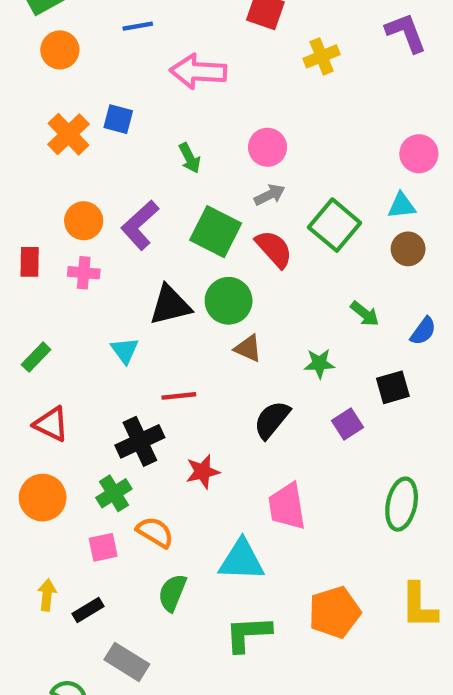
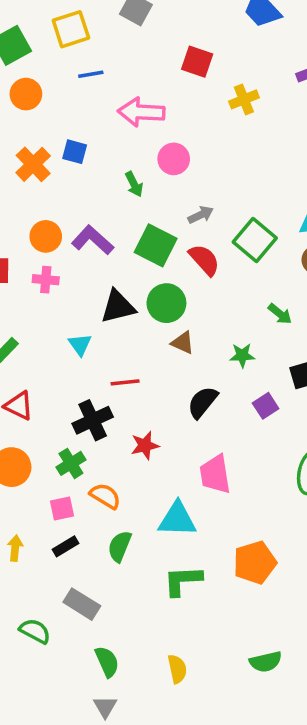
pink circle: (267, 147) -> (174, 159), moved
purple L-shape: (140, 225) -> (93, 240), turned 84
black rectangle: (88, 610) -> (66, 546), moved

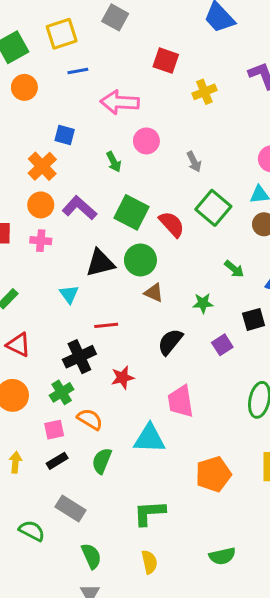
orange cross: (33, 164) -> (42, 166), moved
gray arrow: (201, 215) -> (194, 162), moved, turned 90
green L-shape: (183, 581) -> (149, 513), moved

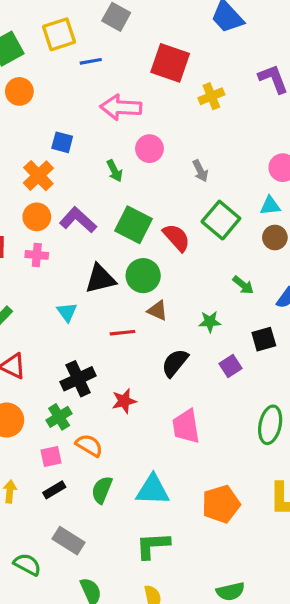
red square: (166, 61) -> (170, 63), size x1.4
blue line: (78, 71) -> (91, 61), moved
red line: (106, 325) -> (123, 333), moved
cyan triangle: (149, 439) -> (153, 490), moved

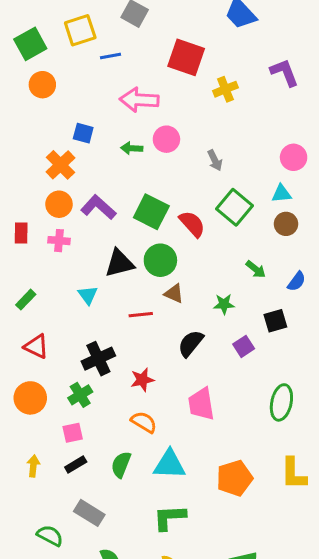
green arrow: (115, 171) -> (132, 148), moved, turned 120
orange semicircle: (89, 445) -> (144, 422), moved

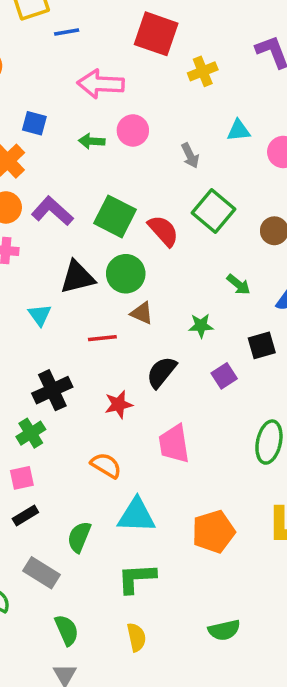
cyan triangle: (281, 194) -> (239, 130), moved
red star: (142, 380) -> (119, 404), moved
green semicircle: (121, 464) -> (79, 537), moved

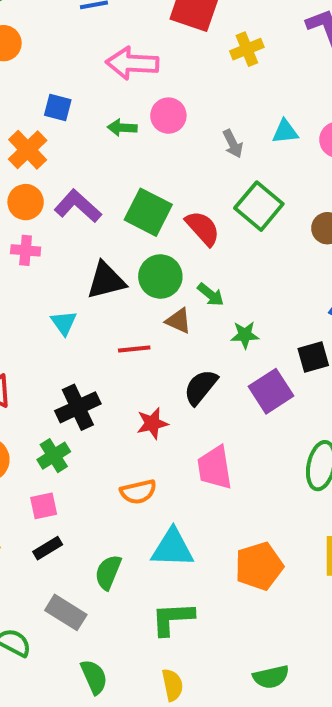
cyan triangle: (239, 130) -> (285, 132), moved
green arrow: (239, 284) -> (211, 295), moved
purple square: (224, 376) -> (271, 391), size x1.5
orange semicircle: (106, 465) -> (138, 492), turned 136

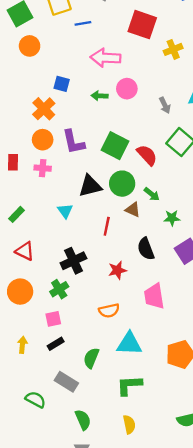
purple L-shape: (78, 206) -> (73, 142), turned -144
red line: (134, 349) -> (107, 226), turned -72
black semicircle: (201, 387) -> (146, 249), turned -60

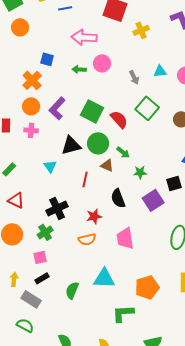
purple L-shape: (73, 142) -> (57, 108), turned 55
orange semicircle: (109, 311) -> (87, 239), moved
gray rectangle: (66, 382) -> (31, 299), moved
green L-shape: (129, 385) -> (123, 313), moved

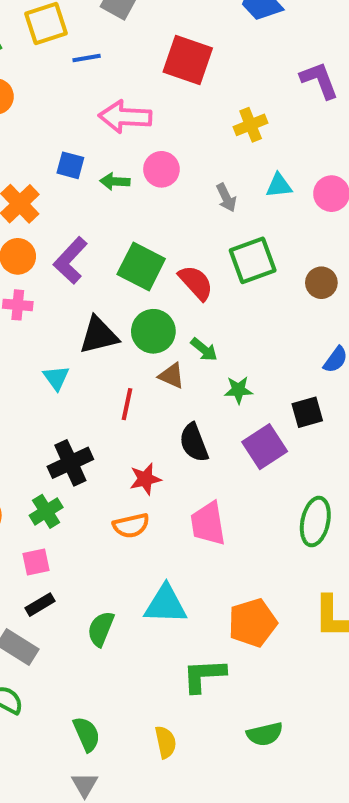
yellow cross: (141, 30) -> (251, 125), moved
blue square: (47, 59) -> (70, 165), moved
green square: (147, 108) -> (253, 260), turned 30

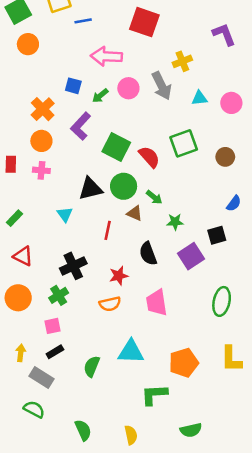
green arrow: (115, 181) -> (100, 96), turned -42
gray arrow: (226, 198) -> (162, 86), moved, size x1.6
purple L-shape: (70, 260) -> (81, 126), moved

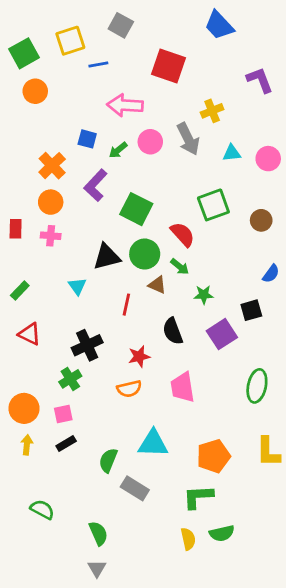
red semicircle: (149, 157) -> (183, 234), moved
orange circle: (18, 298) -> (24, 408), moved
gray rectangle: (41, 377) -> (135, 488), moved
green L-shape: (154, 395) -> (198, 497), moved
yellow semicircle: (131, 435) -> (188, 539), moved

